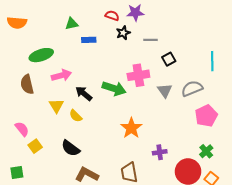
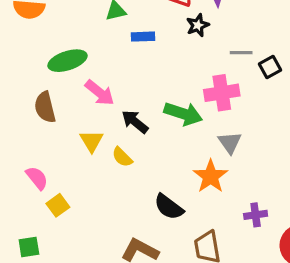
gray line: (151, 40) -> (241, 53), moved
pink arrow: (61, 75) -> (100, 93), turned 54
gray triangle: (165, 90) -> (230, 143), moved
black semicircle: (71, 148) -> (169, 207), moved

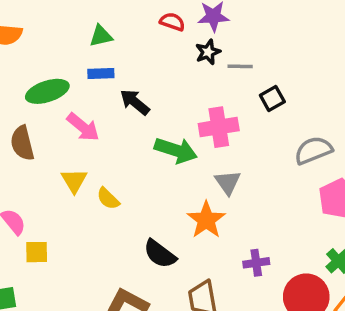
black star: (198, 25) -> (208, 52), moved
blue rectangle: (143, 37) -> (101, 74), moved
gray line: (241, 53) -> (240, 66), moved
black arrow: (135, 122) -> (135, 102), moved
yellow square: (58, 205) -> (37, 252), turned 35

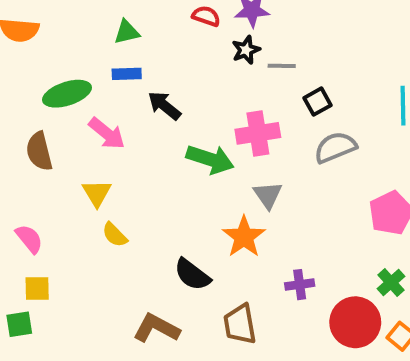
gray semicircle: (313, 150) -> (335, 147), moved
yellow semicircle: (108, 198) -> (115, 235), moved
yellow square: (37, 252) -> (37, 288), moved

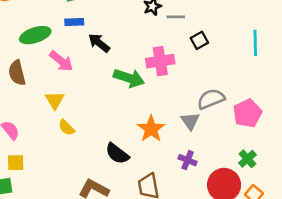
gray semicircle: (335, 147) -> (211, 99), moved
gray triangle: (268, 195) -> (190, 121), moved
purple cross: (300, 285) -> (188, 160), turned 30

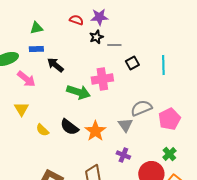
cyan line: (255, 43) -> (163, 65), moved
yellow semicircle: (66, 128) -> (42, 130), moved
black semicircle: (117, 154) -> (69, 127), moved

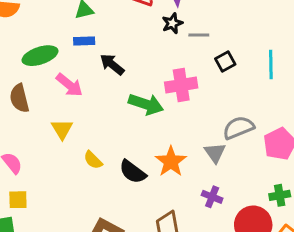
black semicircle: (69, 127) -> (133, 172), moved
green cross: (169, 154) -> (280, 195), turned 32

